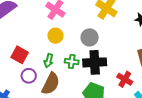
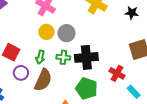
gray circle: (90, 37) -> (66, 33), moved

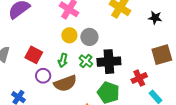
green cross: (63, 57) -> (86, 61), turned 32
red cross: (117, 73) -> (139, 78), turned 35
brown semicircle: (43, 80) -> (65, 83), turned 45

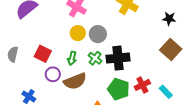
black star: (155, 18) -> (169, 19), moved
brown square: (162, 55) -> (171, 50), turned -30
red cross: (139, 78) -> (142, 85), moved

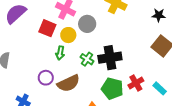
gray circle: (98, 34) -> (87, 24), moved
red square: (43, 54) -> (47, 28), moved
green arrow: (72, 58) -> (60, 53), moved

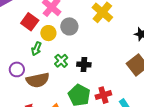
black cross: (110, 58) -> (84, 65), size x0.6

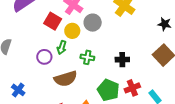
green cross: (61, 61) -> (87, 57), turned -32
black cross: (84, 65) -> (122, 60), moved
purple circle: (17, 69) -> (44, 57), moved

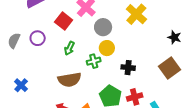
yellow circle: (72, 31) -> (107, 48), moved
purple circle: (44, 57) -> (38, 38), moved
green cross: (87, 57) -> (94, 61), turned -32

